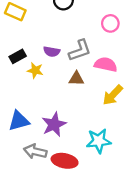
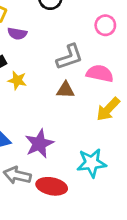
purple semicircle: (52, 52) -> (17, 34), moved

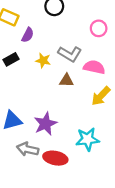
purple semicircle: (17, 34) -> (28, 35), turned -72
gray L-shape: (70, 57) -> (70, 54), turned 50
yellow star: (17, 80) -> (43, 61), moved

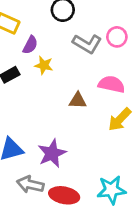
gray L-shape: (70, 54) -> (87, 44), moved
yellow star: (43, 61) -> (44, 65), moved
cyan star: (88, 139) -> (111, 190), moved

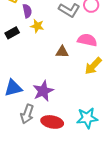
purple semicircle: (30, 45) -> (27, 11), turned -40
gray arrow: (30, 184) -> (27, 114), turned -84

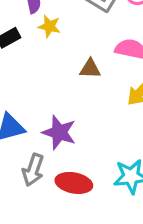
purple star: (43, 91) -> (59, 132), turned -30

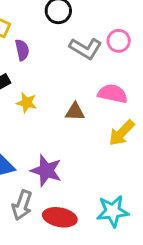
yellow star: (49, 26) -> (27, 103), moved

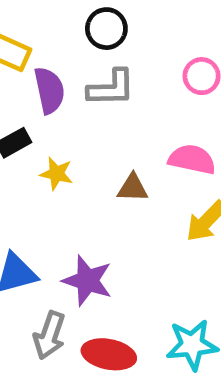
gray L-shape: (85, 48) -> (111, 88), moved, turned -32
purple semicircle: (22, 50) -> (49, 90), size x1.4

